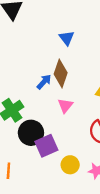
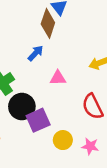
brown diamond: (61, 73) -> (48, 23), moved
pink triangle: (65, 105) -> (58, 78), turned 49

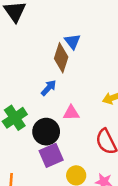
black circle: (22, 107) -> (46, 132), moved

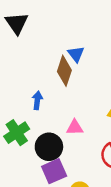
blue arrow: (49, 88) -> (37, 100), moved, turned -36

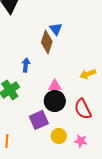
black circle: (49, 147) -> (55, 101), moved

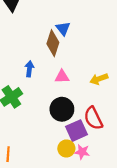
pink triangle: (55, 86) -> (62, 77), moved
purple square: (39, 120) -> (76, 131), moved
pink star: (81, 141) -> (82, 152), moved

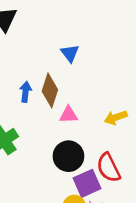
brown diamond: (53, 43) -> (50, 90), moved
blue arrow: (29, 69) -> (26, 92), moved

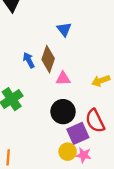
blue arrow: (26, 92) -> (29, 60), turned -35

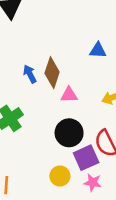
blue triangle: (64, 29) -> (98, 50), moved, turned -49
yellow circle: (68, 152) -> (60, 176), moved

